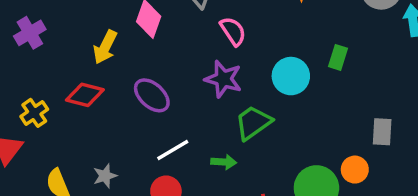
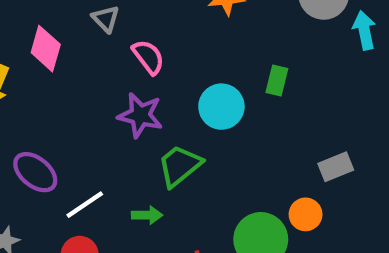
purple ellipse: (152, 95) -> (35, 172), moved
gray rectangle: (382, 132) -> (336, 167), turned 68

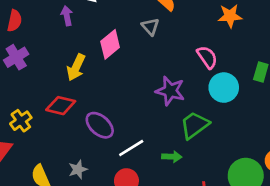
pink diamond: (46, 49) -> (110, 44), turned 32
pink semicircle: (148, 57) -> (207, 57), moved

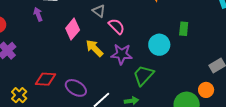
pink semicircle: (207, 57) -> (117, 26), moved
yellow arrow: (76, 67) -> (94, 48), moved, turned 120

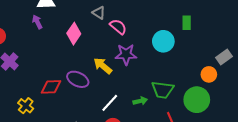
yellow arrow: (94, 48) -> (103, 66), moved
green trapezoid: (143, 75) -> (163, 90), moved, turned -120
purple ellipse: (76, 88) -> (78, 79), moved
orange circle: (206, 90) -> (209, 74), moved

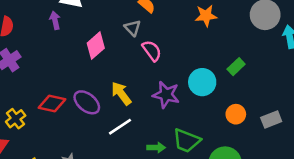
green rectangle: (187, 23) -> (236, 67), turned 32
purple star: (126, 54) -> (166, 95), moved
orange circle: (209, 74) -> (236, 114), moved
white line: (110, 103) -> (120, 127), moved

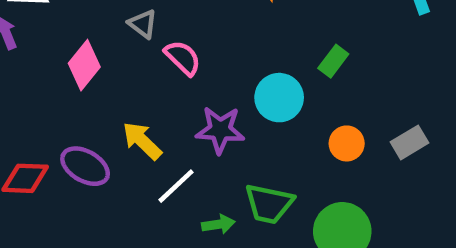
white line: (120, 127) -> (176, 186), moved

